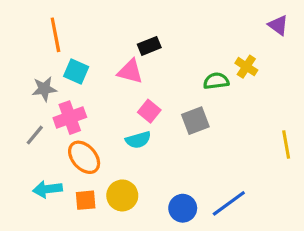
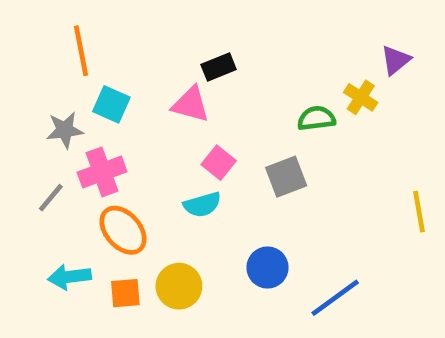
purple triangle: (278, 25) -> (396, 60), moved, turned 45
blue circle: (183, 208) -> (268, 268), moved

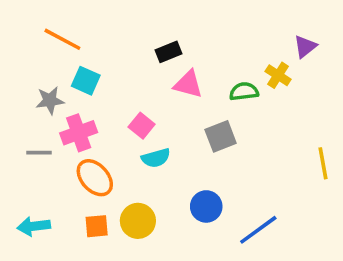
orange line: (81, 51) -> (62, 39), turned -51
pink triangle: (191, 104) -> (188, 84), moved
pink square: (219, 163) -> (142, 126), moved
gray line: (51, 198) -> (39, 153), turned 50
cyan arrow: (69, 277) -> (34, 226), moved

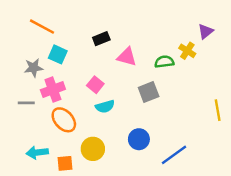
black rectangle: (168, 52) -> (101, 39), moved
cyan arrow: (34, 226) -> (37, 153), moved
orange square: (97, 226) -> (65, 163), moved

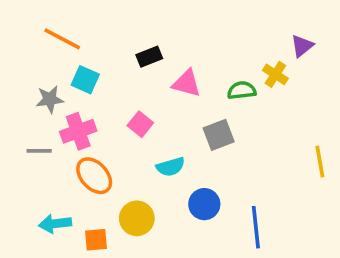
cyan semicircle: (105, 106) -> (171, 167), moved
blue line: (174, 155) -> (256, 227), turned -60

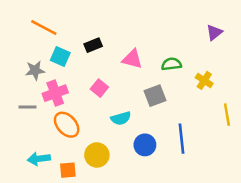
black rectangle: (149, 57) -> (93, 45), moved
yellow cross: (275, 74) -> (204, 80), moved
blue line: (256, 227) -> (182, 139), moved

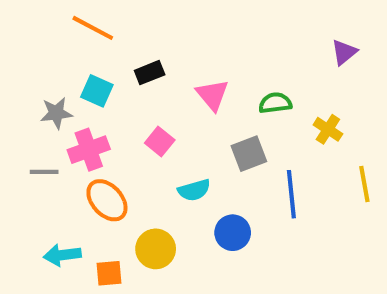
orange line: (44, 27) -> (93, 28), moved
pink triangle: (132, 59) -> (212, 95), turned 35
blue line: (182, 139) -> (291, 194), moved

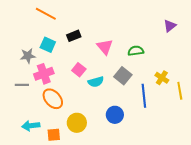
yellow cross: (328, 129) -> (162, 78), moved
gray square: (249, 154) -> (123, 76), turned -30
cyan semicircle: (194, 190) -> (96, 82), moved

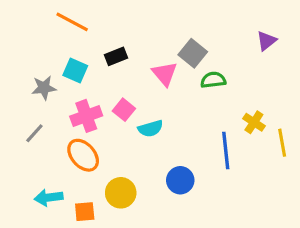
pink cross: (44, 74) -> (86, 116), moved
gray square: (123, 76) -> (193, 53), moved
gray line: (22, 85) -> (34, 133), turned -48

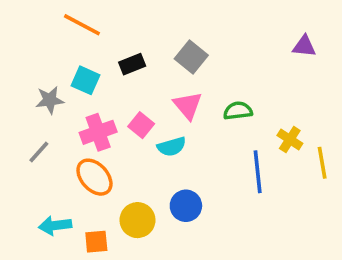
purple triangle: (266, 41) -> (304, 46), turned 45
gray square: (193, 53) -> (191, 57), moved
pink triangle: (165, 74) -> (188, 105), moved
green semicircle: (213, 80) -> (238, 111), moved
blue circle: (180, 180) -> (186, 206), moved

